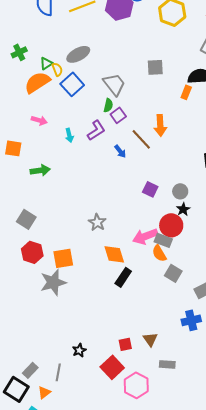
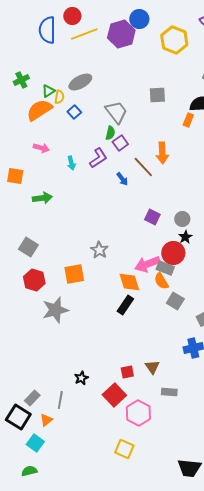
yellow semicircle: (57, 69) -> (59, 97), turned 32
blue square: (72, 84) -> (74, 112), size x0.6
orange diamond: (114, 254) -> (129, 282), moved
orange square: (63, 258) -> (74, 274), moved

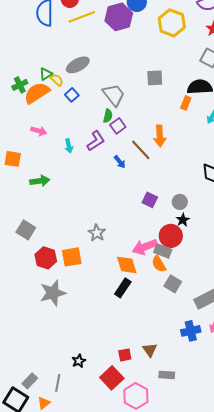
green cross: (21, 80) -> (20, 85), moved
yellow semicircle: (59, 97) -> (57, 80), turned -56
red hexagon: (34, 280) -> (46, 258), moved

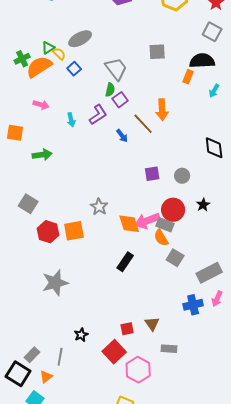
purple square: (150, 200) -> (152, 174), turned -35
black star: (183, 220) -> (203, 205), moved
orange diamond: (127, 265) -> (129, 224), moved
gray star: (53, 293) -> (55, 283), moved

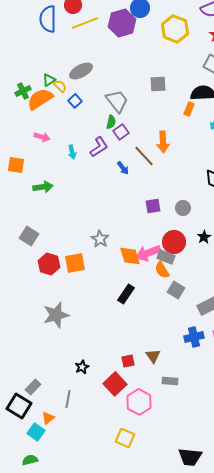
gray line: (60, 357) -> (68, 399), moved
orange triangle: (46, 377) -> (48, 418), moved

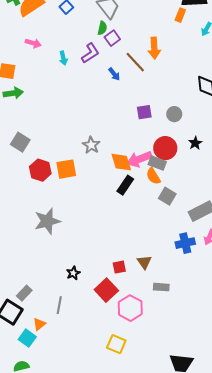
green arrow: (43, 187) -> (13, 93), moved
black rectangle: (126, 294) -> (125, 185), moved

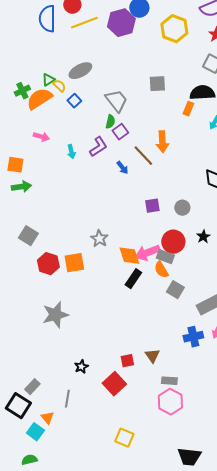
pink hexagon: (130, 308) -> (170, 402), moved
orange triangle: (39, 324) -> (47, 418), turned -32

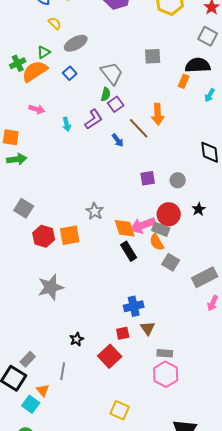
yellow semicircle: (59, 86) -> (55, 23), moved
black rectangle: (133, 279) -> (129, 251), turned -66
blue cross: (193, 337) -> (134, 306), moved

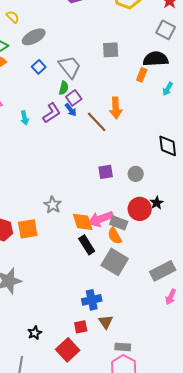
blue square: (70, 73) -> (39, 67), moved
blue arrow: (118, 140) -> (71, 110), moved
red circle: (169, 214) -> (140, 209), moved
gray square: (171, 262) -> (115, 262), moved, size x1.5

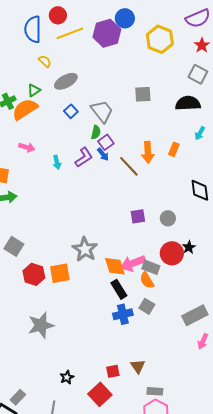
orange rectangle: (142, 75) -> (174, 149), moved
gray star: (53, 205) -> (85, 249), size x1.4
gray square: (115, 262) -> (147, 306), size x0.6
blue cross: (92, 300) -> (123, 314), moved

